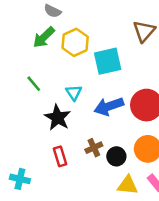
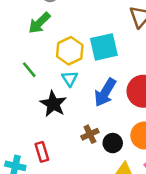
yellow hexagon: (75, 42) -> (70, 51), moved
blue arrow: (109, 106) -> (105, 92), turned -40
red rectangle: (60, 156) -> (42, 152), moved

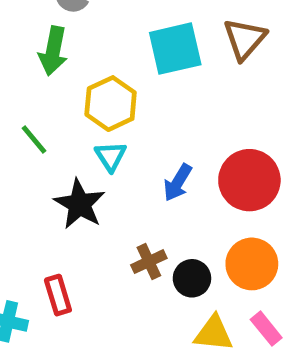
green arrow: (39, 23) -> (53, 51), turned -35
cyan square: (104, 47) -> (175, 49), moved
blue arrow: (105, 92) -> (178, 183), size x0.7

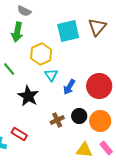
cyan triangle: (111, 156) -> (51, 75), moved
black circle: (192, 278) -> (79, 116), moved
red rectangle: (58, 295) -> (19, 134), turned -42

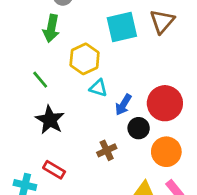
cyan triangle: (51, 75) -> (98, 88), turned -40
black star: (28, 96) -> (50, 120), moved
black circle: (79, 116) -> (139, 128), moved

